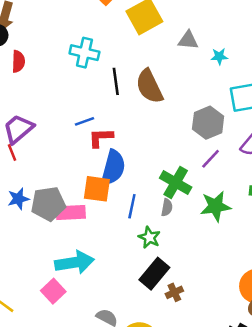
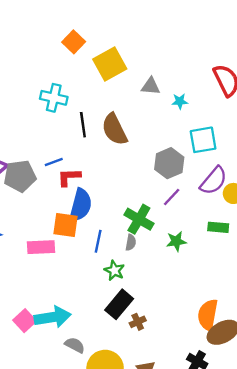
gray pentagon: (48, 204) -> (20, 176), moved
green star: (216, 206) -> (176, 241), size x0.7
cyan arrow: (74, 262) -> (53, 317), moved

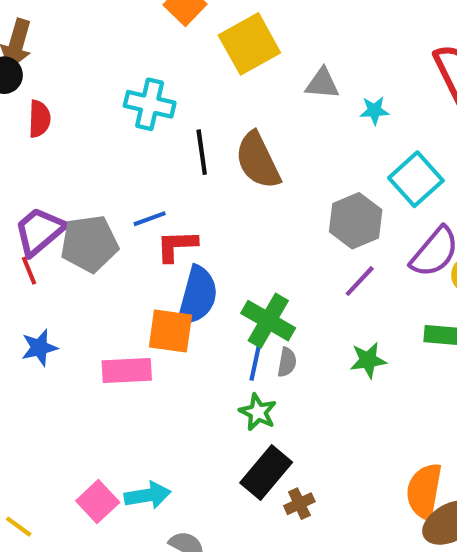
cyan square: (203, 140) -> (416, 179), turned -32
green cross: (139, 219) -> (268, 321), moved
blue line: (98, 241) -> (256, 360), moved
cyan arrow: (53, 317) -> (148, 495), size x0.7

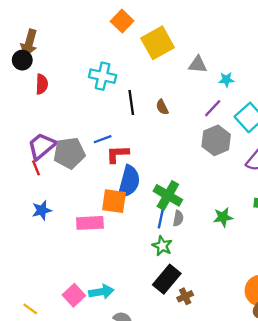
brown semicircle: (258, 160) -> (162, 107), size x0.5
purple line: (360, 281) -> (213, 108), moved

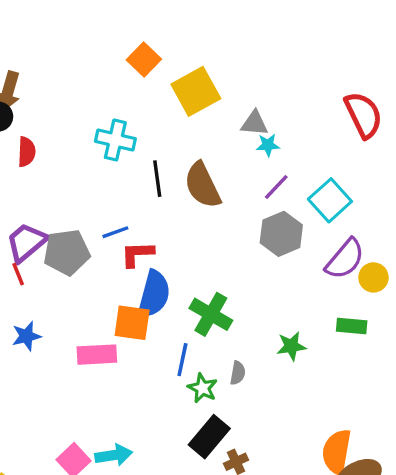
cyan star: (226, 80) -> (268, 145), moved
brown semicircle: (162, 107) -> (203, 185), size x2.0
blue line: (161, 217) -> (182, 360), moved
gray semicircle: (178, 218) -> (238, 373), moved

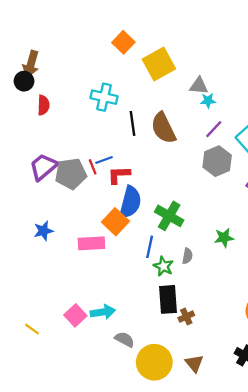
red line: (18, 274) -> (93, 167), moved
orange square: (132, 323) -> (115, 222), turned 35
black rectangle: (209, 437) -> (168, 299), turned -44

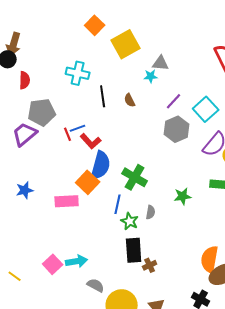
cyan star: (208, 101) -> (151, 76), moved
brown semicircle: (163, 128) -> (130, 100), size x0.5
gray pentagon: (71, 174) -> (42, 112), moved
red L-shape: (119, 175) -> (91, 141), turned -130

